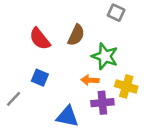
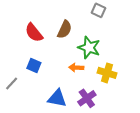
purple cross: (102, 103) -> (87, 98), moved, turned -30

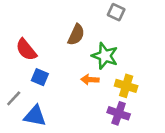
red semicircle: (34, 33) -> (26, 50), moved
blue triangle: (57, 98) -> (35, 116), moved
purple cross: (87, 98) -> (119, 113), moved, turned -36

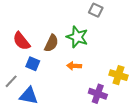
brown semicircle: (76, 35) -> (51, 43), moved
green star: (105, 56) -> (77, 37), moved
yellow cross: (126, 86) -> (118, 75), moved

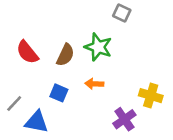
blue square: (33, 64) -> (59, 93), moved
purple cross: (98, 94) -> (124, 119), turned 36

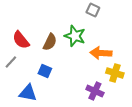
orange arrow: (94, 84) -> (101, 53), moved, size x1.5
gray line: (14, 103) -> (11, 62), moved
purple cross: (124, 119) -> (95, 91), turned -30

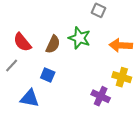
orange arrow: (101, 53) -> (121, 45), moved

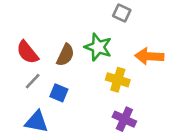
gray line: (12, 66) -> (33, 81), moved
yellow cross: (122, 77) -> (118, 80), moved

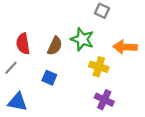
red semicircle: (27, 52) -> (23, 44), turned 30
gray line: (33, 81) -> (11, 68), moved
blue triangle: (37, 122) -> (18, 102), moved

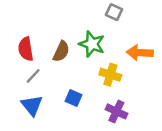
gray line: (11, 68) -> (33, 76), moved
blue square: (49, 78) -> (74, 98), moved
blue triangle: (18, 102) -> (32, 105), moved, turned 40

